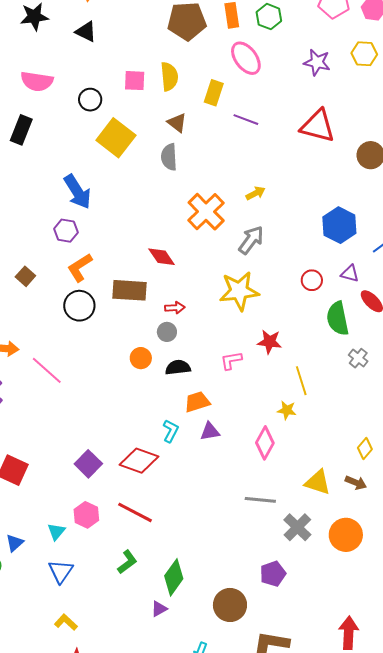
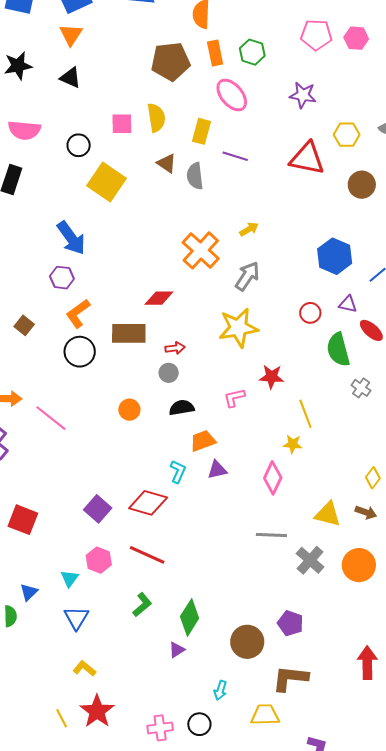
yellow hexagon: (364, 54) -> (347, 135), moved
gray semicircle: (169, 157) -> (195, 176), moved
red diamond: (162, 257) -> (159, 298), turned -52
orange circle: (141, 358) -> (129, 410), moved
purple pentagon: (273, 574) -> (290, 623), moved, turned -30

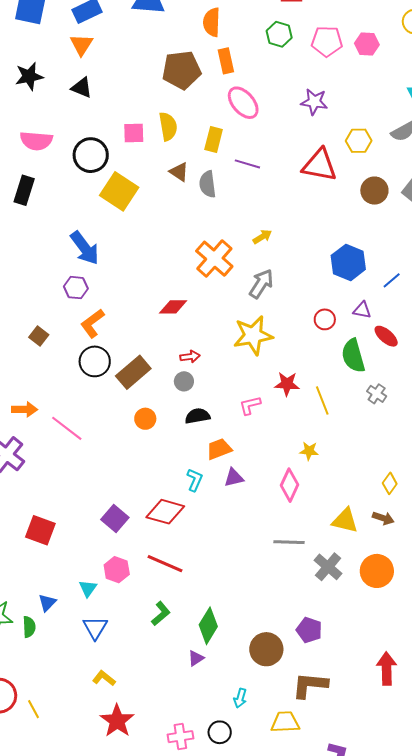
green hexagon: (252, 52) -> (279, 34), moved
black circle: (79, 145) -> (91, 155), size x1.5
brown rectangle: (129, 333) -> (133, 372), moved, turned -40
yellow line: (305, 414) -> (322, 400), moved
yellow line: (62, 718) -> (34, 709), moved

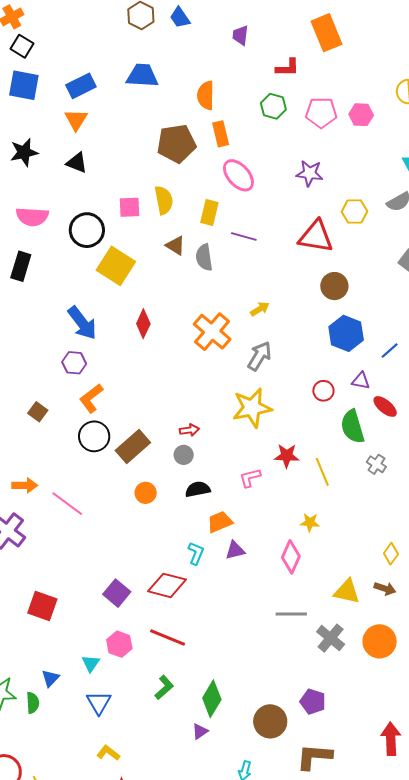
brown circle: (374, 191) -> (334, 286), moved
red diamond: (173, 307) -> (143, 324), moved, turned -64

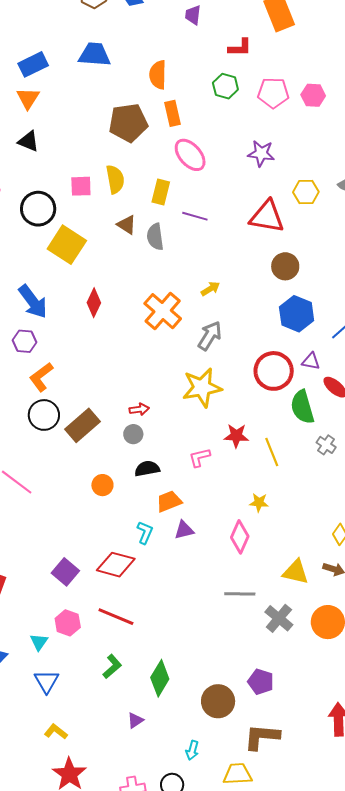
red circle: (323, 391) -> (274, 371), size x1.8
orange circle: (146, 493) -> (102, 485), moved
purple triangle: (200, 731) -> (135, 720), moved

